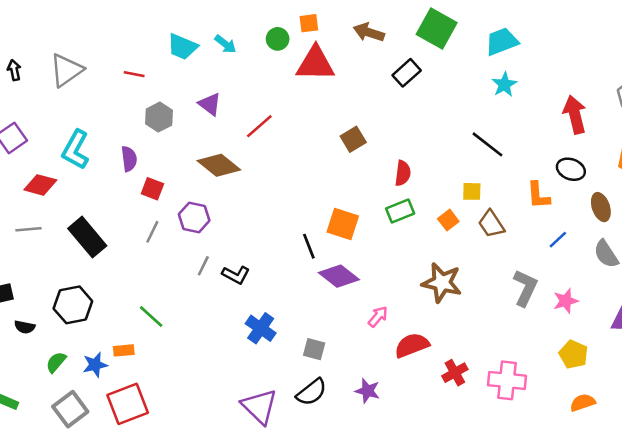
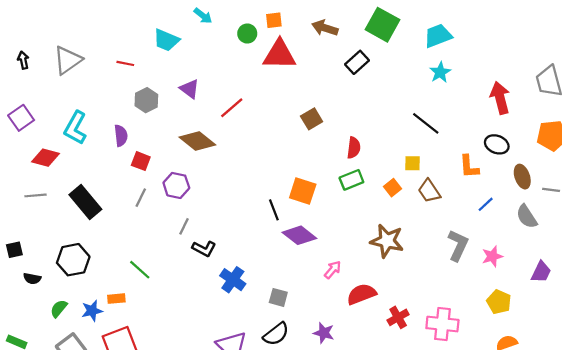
cyan arrow: (225, 44) -> (203, 16), moved
black L-shape: (236, 275) -> (204, 249), moved

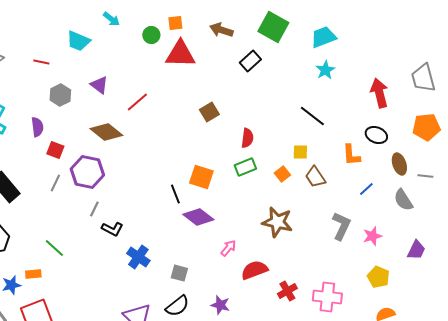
purple hexagon: (176, 185) -> (87, 172), size x1.4

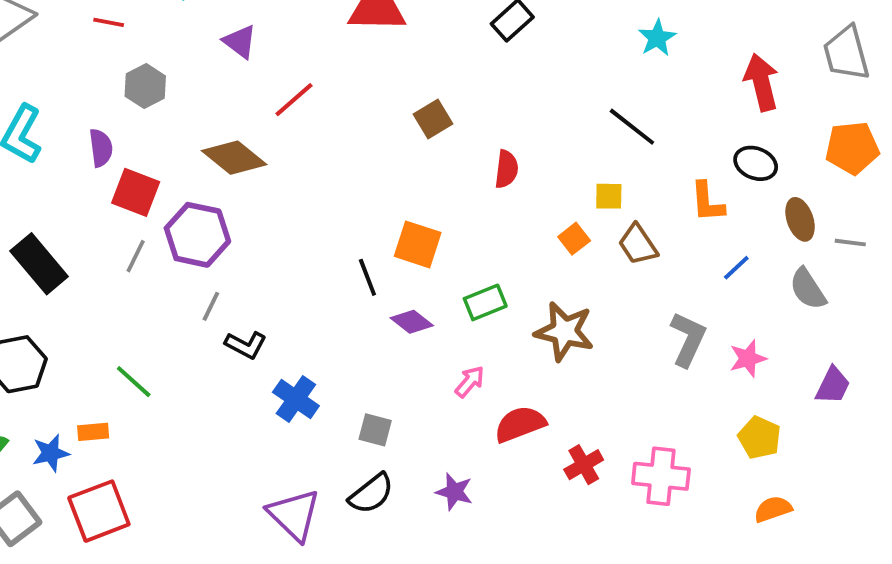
purple triangle: (99, 85) -> (240, 42), moved
red square: (55, 150) -> (136, 192), size x1.4
green rectangle: (245, 167) -> (485, 302), moved
purple diamond: (198, 217) -> (412, 322), size x0.7

